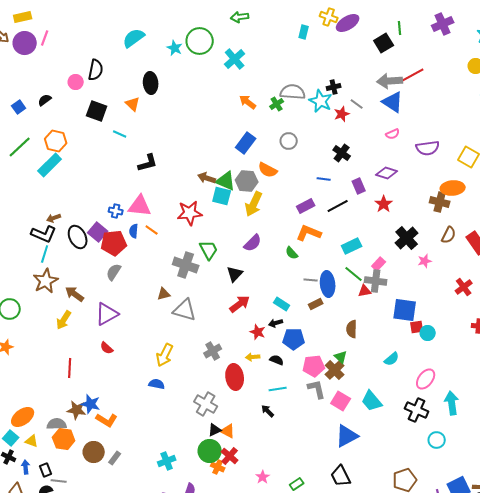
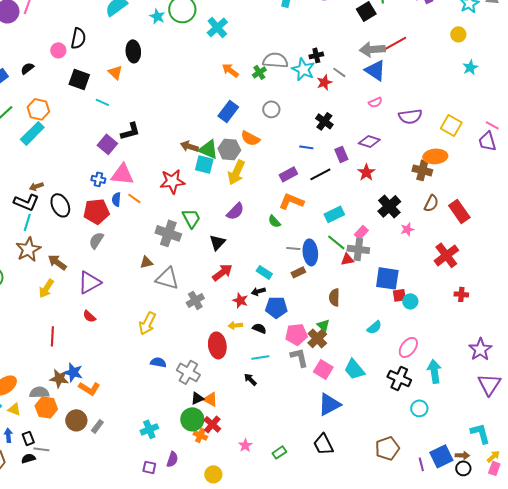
purple square: (98, 232) -> (107, 144), moved
red cross: (464, 287) -> (446, 255), size x1.4
gray cross: (213, 351) -> (195, 300), moved
blue semicircle: (157, 384) -> (158, 362), moved

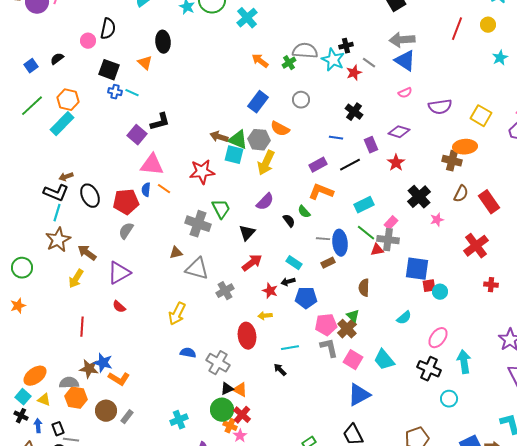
red line: (395, 43) -> (457, 29), moved, turned -40
blue cross: (98, 179) -> (115, 92), moved
black semicircle: (259, 328) -> (289, 221), moved, turned 32
pink star: (245, 445) -> (240, 436), moved

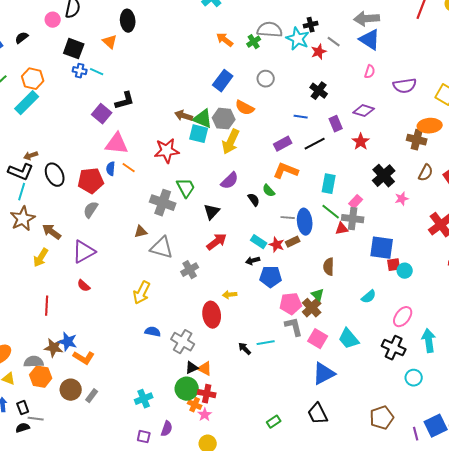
pink semicircle: (405, 93) -> (370, 72), turned -48
cyan rectangle: (364, 205) -> (329, 184), turned -54
red star: (270, 291) -> (277, 245), moved
cyan line: (290, 348) -> (266, 343), moved
red cross: (242, 415) -> (207, 394), turned -30

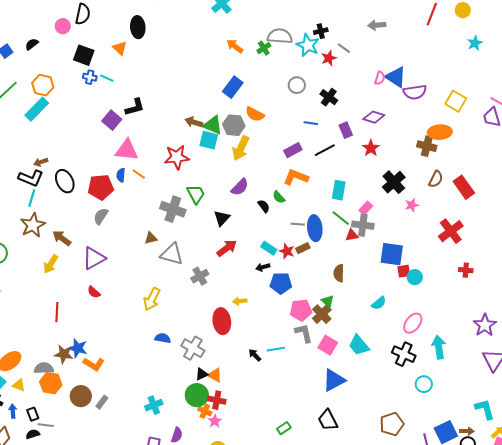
gray arrow: (367, 19) -> (377, 25), size x0.7
blue triangle: (370, 40) -> (396, 77), moved
gray circle: (266, 79) -> (297, 85), moved

